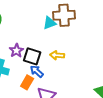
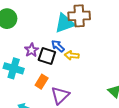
cyan triangle: (50, 23) -> (65, 23), size x1.5
blue arrow: (37, 71) -> (58, 46), moved

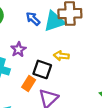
blue arrow: (58, 46) -> (33, 19), moved
black square: (47, 56) -> (42, 69), moved

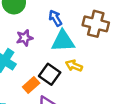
cyan triangle: (54, 21) -> (63, 41), moved
purple star: (18, 50) -> (25, 38), moved

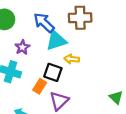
blue arrow: (55, 18) -> (44, 23), size x1.5

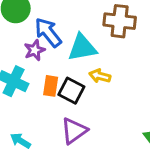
blue arrow: (44, 23) -> (48, 32), moved
orange rectangle: (40, 86) -> (51, 86), moved, turned -32

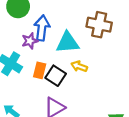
blue arrow: (48, 32) -> (42, 28), turned 40

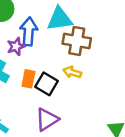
brown cross: (99, 25) -> (77, 41), moved
cyan triangle: (68, 43) -> (60, 19), moved

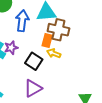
purple star: (16, 46) -> (11, 48), moved
orange rectangle: (28, 79) -> (47, 41), moved

